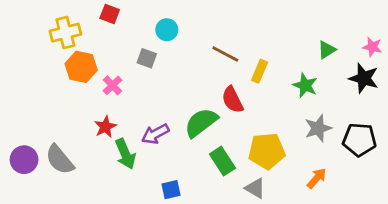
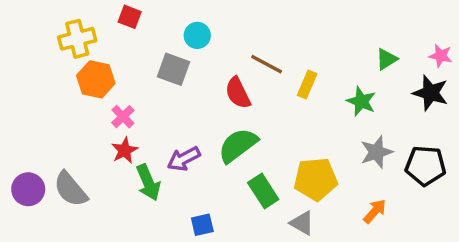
gray square: (147, 58) -> (174, 69), size x1.4
pink cross: (113, 85) -> (123, 117), moved
red semicircle: (232, 100) -> (238, 93), moved

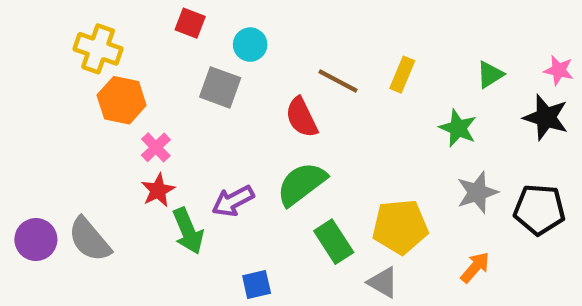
red square: (130, 17) -> (190, 23), moved
yellow cross: (77, 39) -> (98, 49), turned 33
yellow rectangle: (307, 84) -> (402, 75), moved

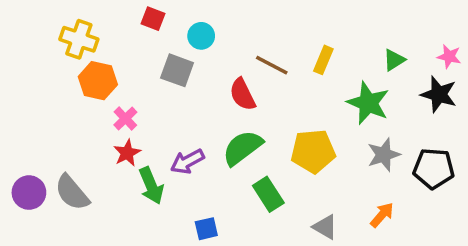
green star: (458, 128) -> (368, 103), size x1.4
yellow pentagon: (400, 227) -> (313, 151), moved
gray triangle: (383, 282) -> (325, 227), moved

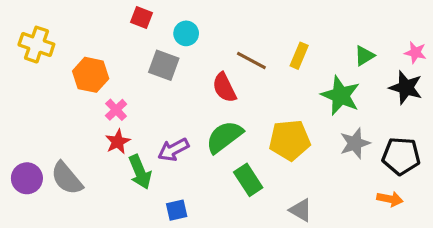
yellow cross: (79, 39) -> (36, 45), moved
orange arrow: (382, 215) -> (390, 199), moved, turned 60
blue square: (206, 229) -> (177, 210), moved

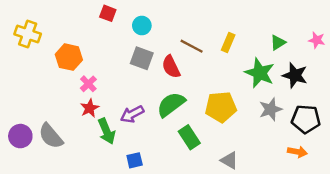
gray square: (164, 65) -> (142, 58), moved
black star: (406, 88) -> (295, 75), moved

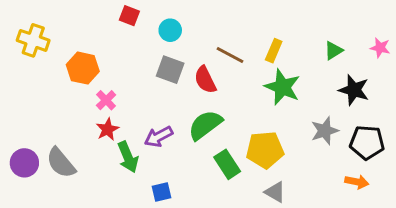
green star: (260, 73) -> (282, 87), moved
yellow pentagon: (221, 107) -> (265, 150), moved

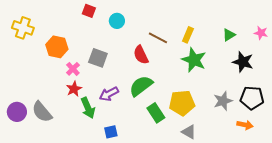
gray square: (170, 70) -> (98, 58), moved
gray star: (325, 131) -> (223, 101), moved

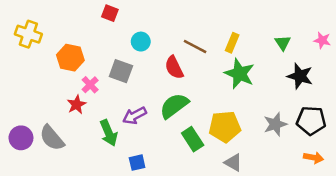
cyan circle: (117, 21) -> (141, 42), moved
green triangle: (229, 35) -> (283, 43), turned -32
red star: (74, 89) -> (77, 105), moved
orange arrow: (245, 125) -> (314, 158), moved

